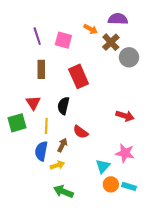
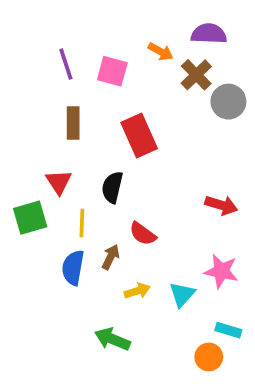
yellow arrow: (57, 165) -> (137, 291), moved
orange circle: (111, 184) -> (209, 357), moved

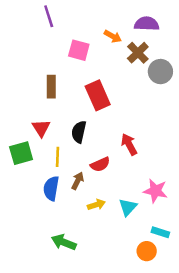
purple line: (66, 64) -> (49, 16), moved
red arrow: (221, 205) -> (129, 144), moved, turned -135
red semicircle: (143, 234) -> (100, 164), turned -60
green arrow: (112, 339) -> (64, 242), moved

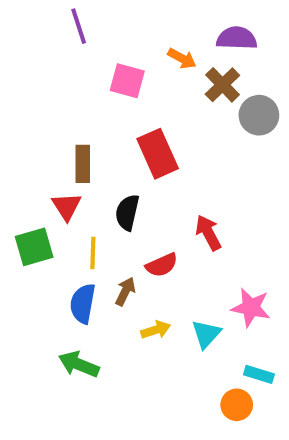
brown rectangle: (51, 87) -> (83, 164), moved
green arrow: (64, 242) -> (79, 364), moved

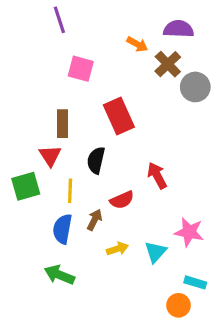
pink square: (127, 81) -> (81, 69), moved

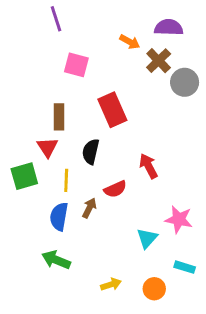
yellow arrow: (117, 249) -> (111, 284), moved
orange circle: (178, 305) -> (154, 289), moved

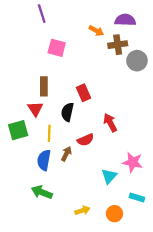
brown cross: (159, 61) -> (118, 45), turned 36
red rectangle: (112, 110) -> (83, 93), moved, size x0.7

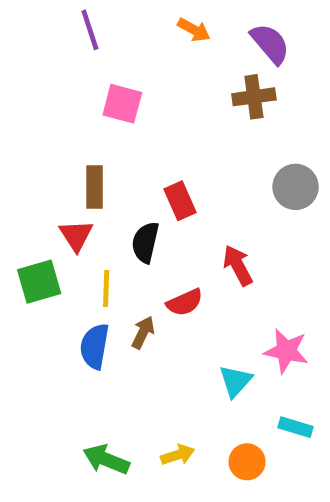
purple semicircle: (125, 20) -> (270, 44), turned 48
orange arrow: (96, 31) -> (194, 30), moved
gray circle: (137, 61) -> (296, 187), moved
green arrow: (42, 192) -> (106, 459), moved

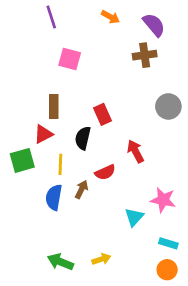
red triangle: (76, 235) -> (43, 134), turned 36
orange circle: (247, 462) -> (167, 270), moved

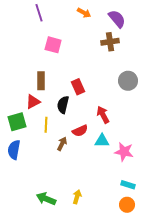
blue semicircle: (54, 197) -> (14, 150), moved
cyan triangle: (134, 217) -> (102, 141), moved, turned 49
yellow arrow: (101, 259) -> (77, 197), turned -56

